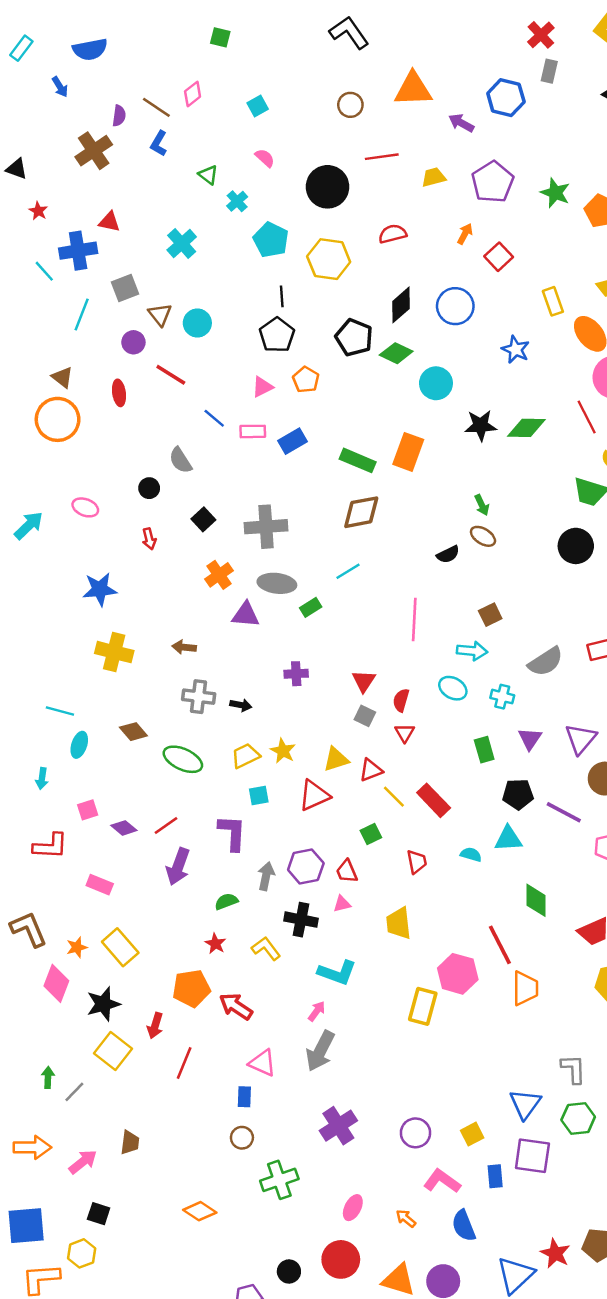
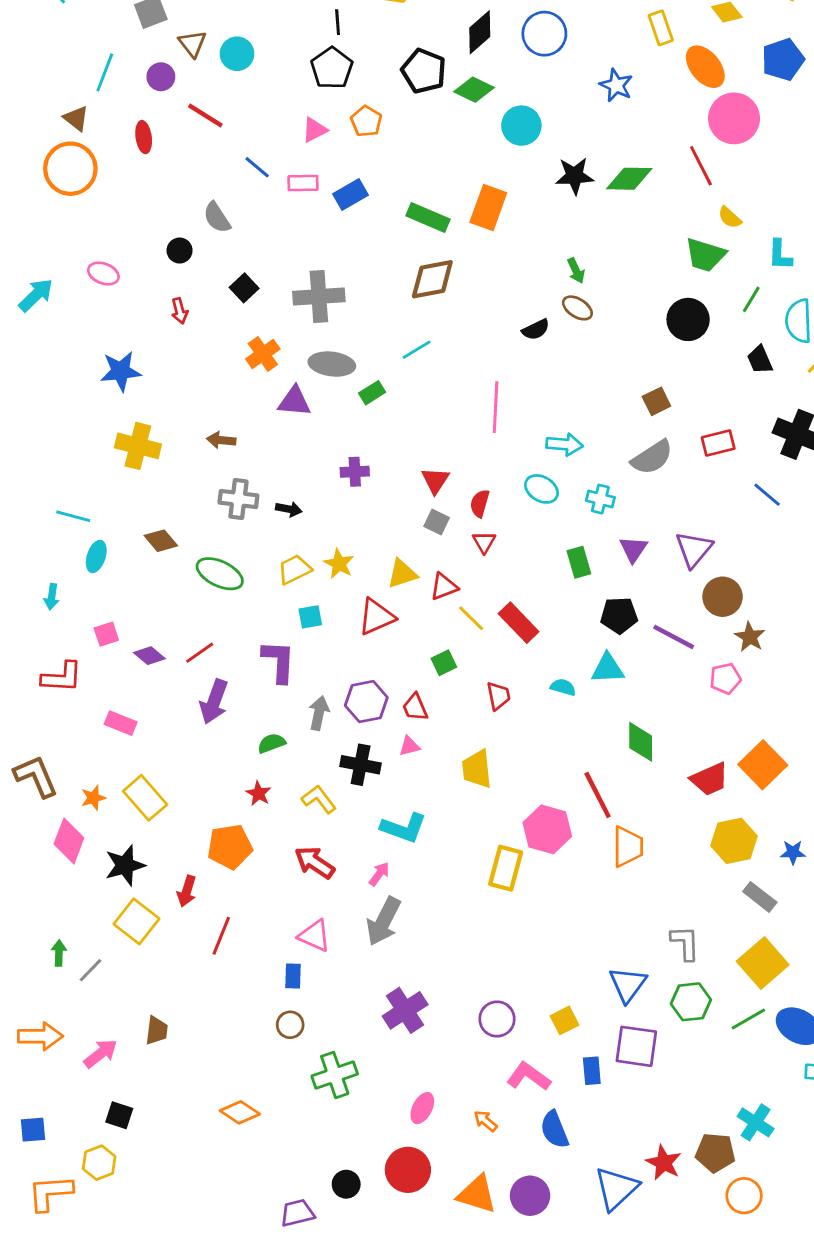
cyan line: (82, 315) -> (105, 72), moved
brown square: (490, 615) -> (656, 401), moved
red arrow: (236, 1006) -> (315, 862), moved
blue square: (26, 1226) -> (33, 1130), size x0.6

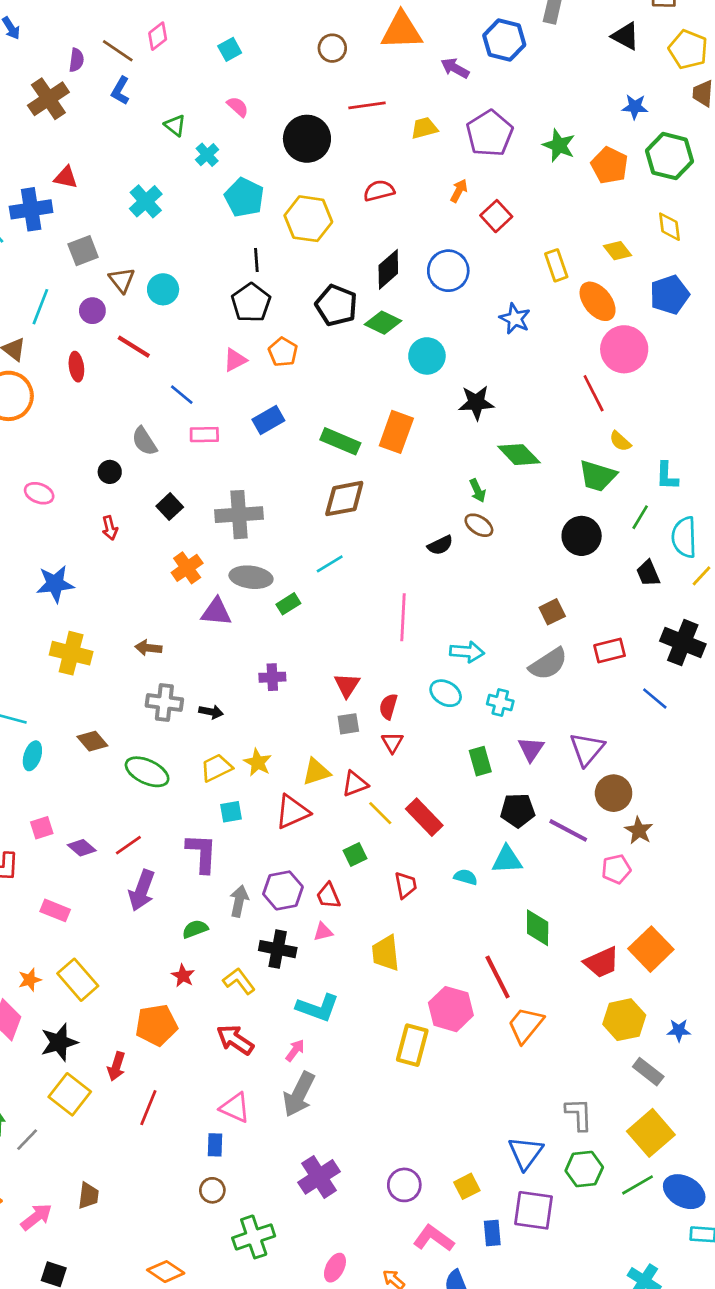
green diamond: (629, 179) -> (519, 455), moved, turned 45
pink rectangle: (303, 183) -> (204, 435), moved
gray square: (437, 522) -> (348, 724), turned -35
orange trapezoid: (628, 847) -> (526, 1025), turned -141

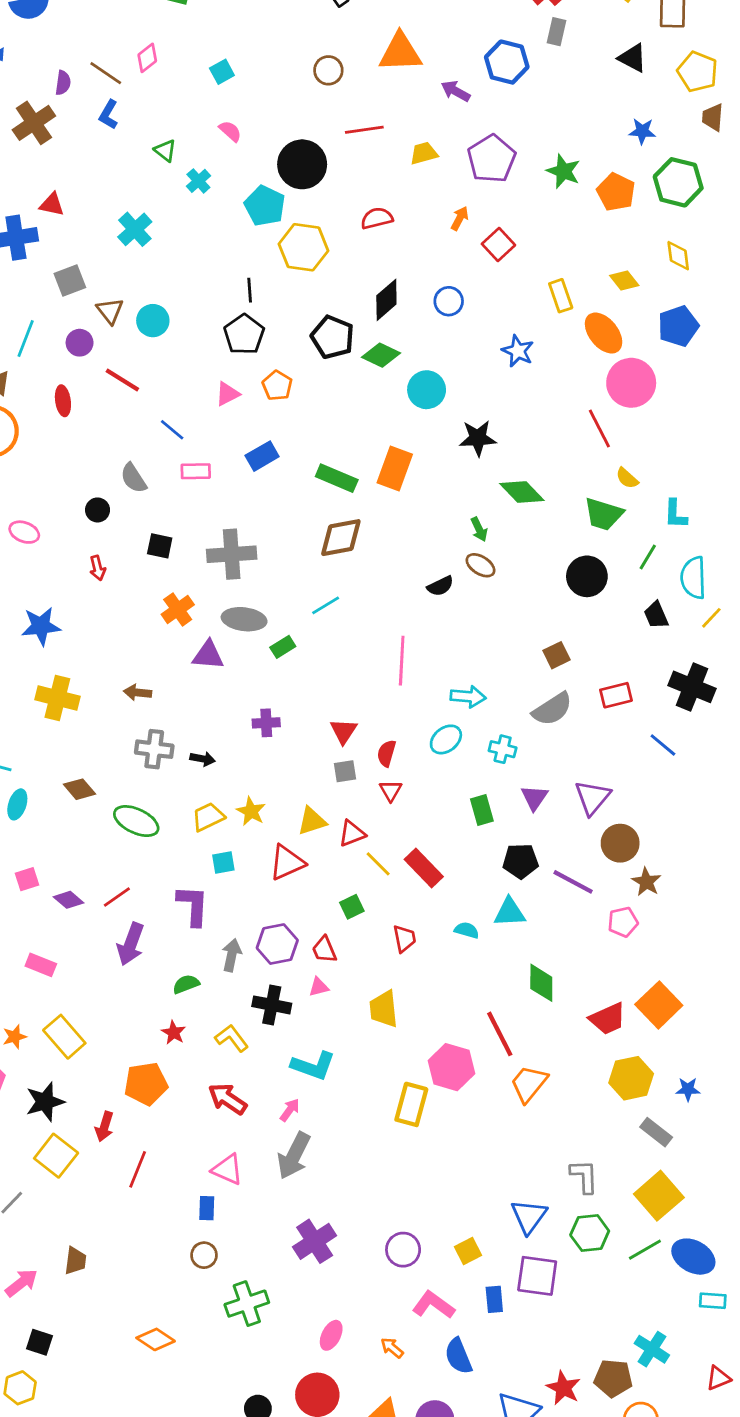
cyan pentagon: (244, 197) -> (265, 206), moved
blue circle: (448, 271) -> (449, 301), size x0.7
black square: (170, 507) -> (160, 546), turned -35
cyan ellipse: (446, 693) -> (446, 739), turned -68

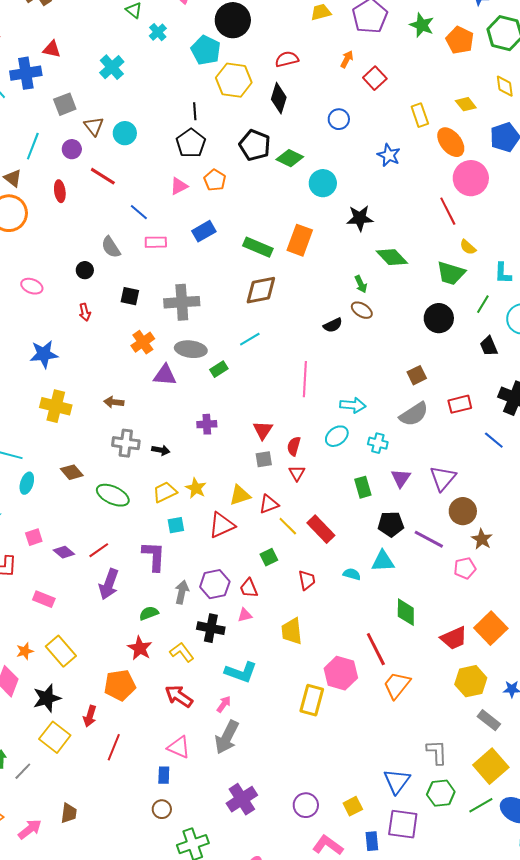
black diamond: (386, 300) -> (279, 98), moved, turned -32
red star: (174, 1033) -> (140, 648), size x1.4

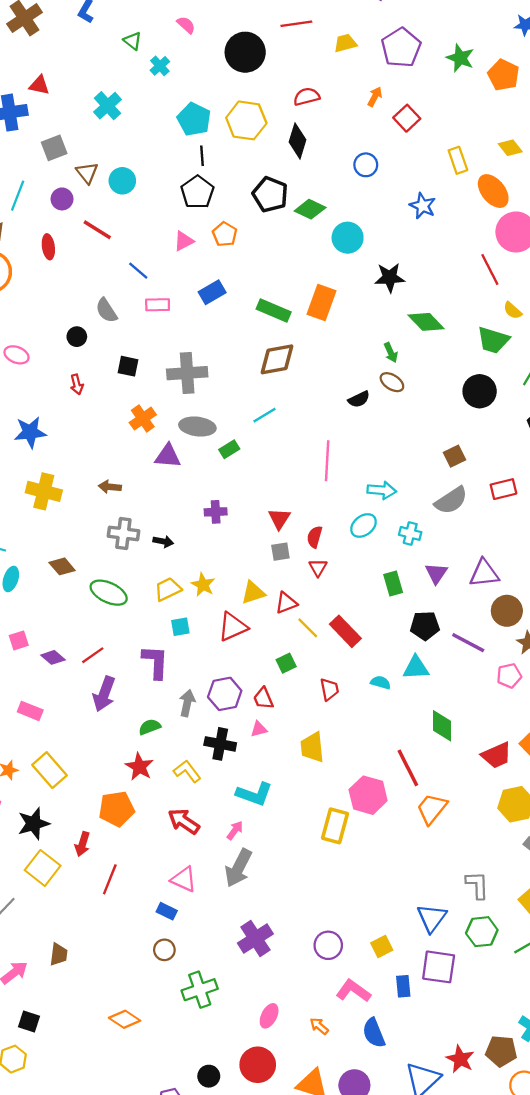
cyan pentagon: (206, 50) -> (194, 119), moved
purple triangle: (443, 478) -> (484, 573), turned 44
blue rectangle: (164, 775) -> (167, 911), turned -66

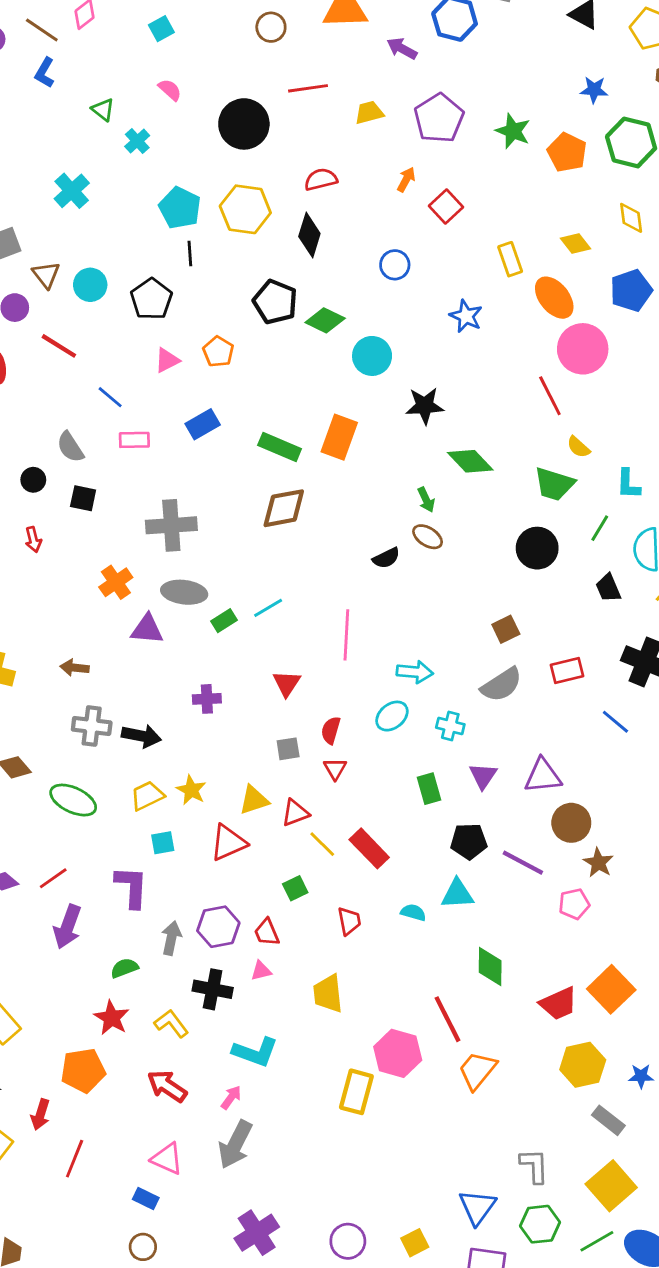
black pentagon: (197, 192) -> (151, 299), moved
black square: (128, 366) -> (83, 498), moved
cyan line: (265, 415) -> (268, 608), moved
red triangle: (279, 519) -> (287, 683), moved
black arrow: (163, 541) -> (141, 736), size x1.5

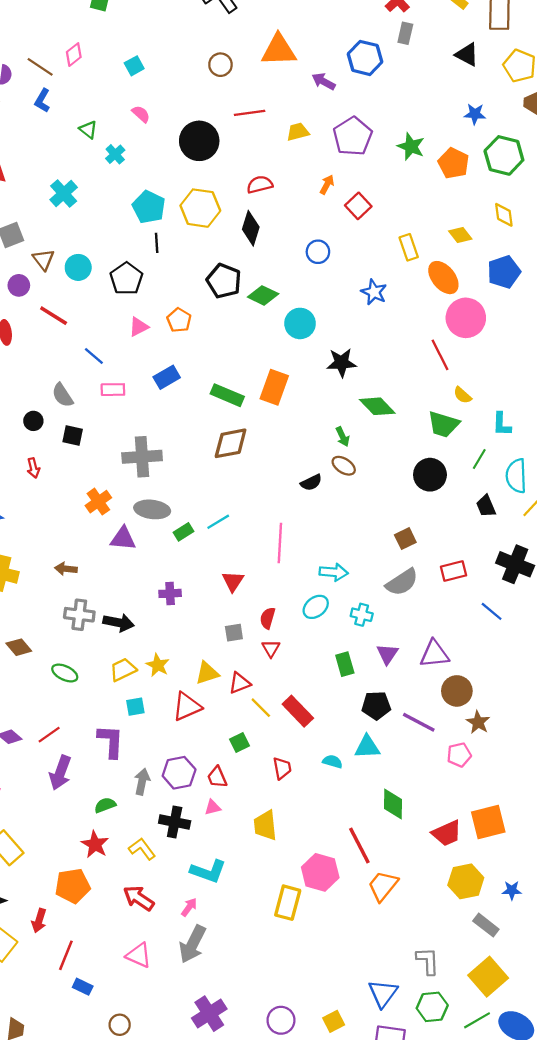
green ellipse: (73, 800) -> (65, 673), size x0.7
orange square: (611, 989) -> (488, 822), turned 30
blue rectangle: (146, 1199) -> (83, 987), moved

